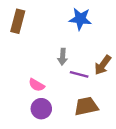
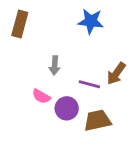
gray arrow: (63, 57) -> (55, 65), moved
purple circle: (41, 109) -> (67, 108), moved

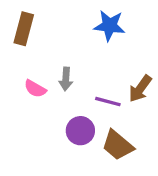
pink semicircle: (41, 96) -> (35, 89), moved
brown trapezoid: (97, 120) -> (118, 145), turned -128

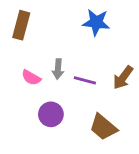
purple line: (108, 102) -> (85, 80), moved
purple circle: (80, 131) -> (51, 114), moved

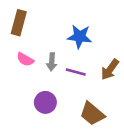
blue star: (96, 22) -> (80, 37), moved
pink semicircle: (31, 78) -> (25, 59), moved

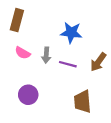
purple circle: (45, 102) -> (28, 95), moved
brown trapezoid: (92, 114) -> (82, 102), turned 45

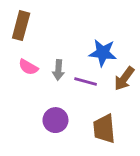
blue star: (71, 33) -> (103, 53), moved
purple circle: (28, 95) -> (55, 120), moved

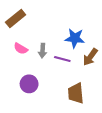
brown rectangle: (21, 26) -> (16, 19), turned 36
purple circle: (55, 120) -> (29, 84), moved

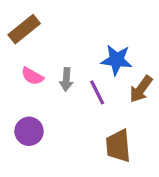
purple line: (62, 59) -> (97, 92), turned 49
purple circle: (29, 84) -> (29, 131), moved

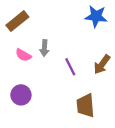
blue star: (117, 60) -> (96, 16), moved
gray arrow: (66, 79) -> (44, 48), moved

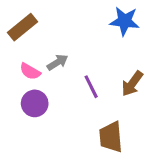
gray arrow: (44, 48) -> (58, 62), turned -126
purple circle: (21, 95) -> (35, 103), moved

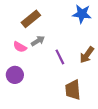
brown rectangle: (22, 27) -> (31, 19), moved
purple circle: (35, 103) -> (15, 75), moved

